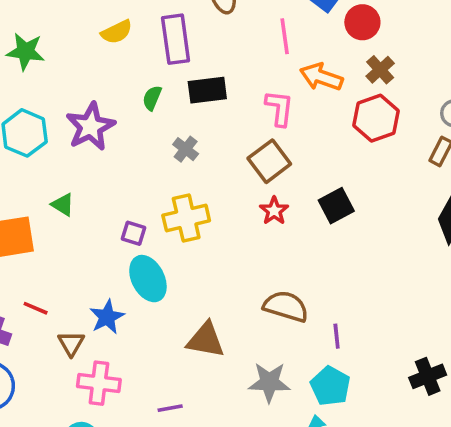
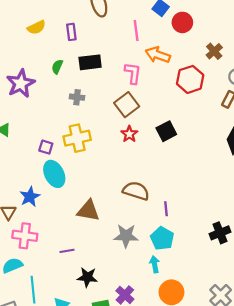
purple rectangle: (176, 39) -> (71, 32), size x0.6
brown cross: (380, 70) -> (214, 51), moved
gray cross: (186, 149) -> (77, 97), turned -32

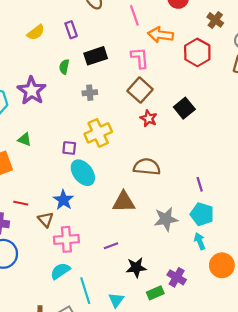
brown semicircle: (136, 191) -> (147, 167), moved

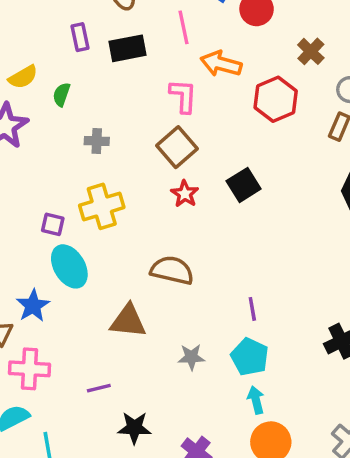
yellow semicircle: (36, 32) -> (23, 77), moved
black rectangle: (96, 56) -> (127, 48), moved
gray star: (166, 219) -> (191, 357), size x0.7
cyan arrow: (200, 241) -> (256, 400), moved

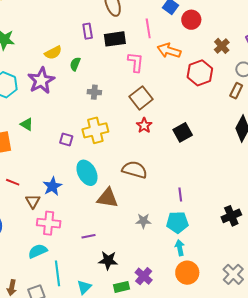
pink L-shape: (183, 96) -> (136, 62), moved
black square: (244, 185) -> (183, 132), moved
cyan ellipse: (69, 266) -> (87, 173), moved
cyan pentagon: (250, 357) -> (177, 222), turned -30

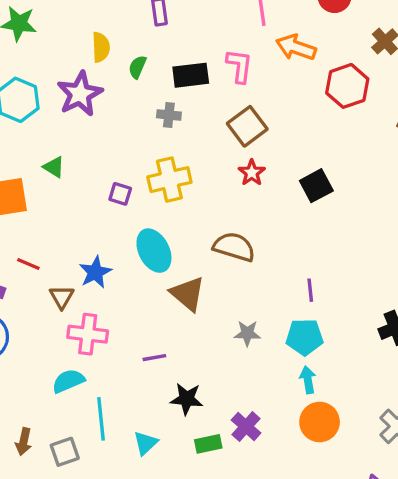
black rectangle: (115, 39) -> (191, 75), moved
yellow semicircle: (53, 53) -> (101, 47), turned -66
brown triangle: (108, 198) -> (188, 294), turned 30

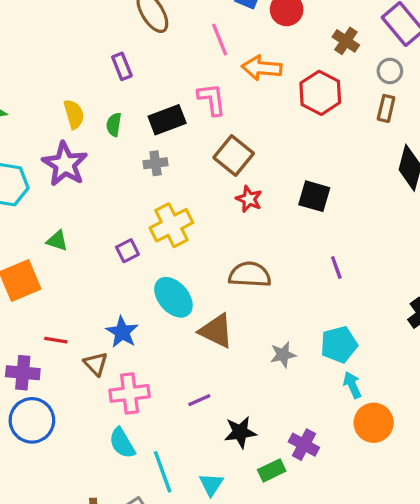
black square: (316, 186) -> (314, 196), turned -32
purple square: (120, 194) -> (127, 251), turned -30
purple line: (310, 290) -> (336, 267), moved
cyan semicircle: (68, 381) -> (122, 443), turned -84

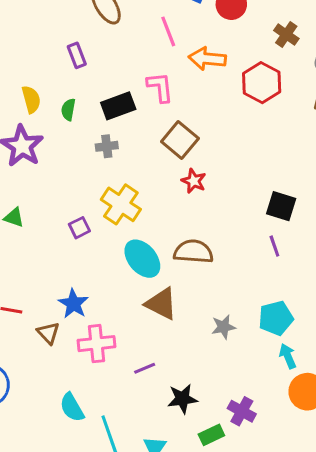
black square: (314, 196) -> (281, 206), moved
yellow cross: (171, 225) -> (121, 204), turned -30
cyan ellipse: (173, 297) -> (142, 259), moved
pink cross: (130, 393) -> (97, 344), moved

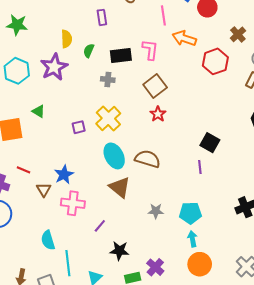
purple line: (145, 368) -> (100, 226), turned -40

